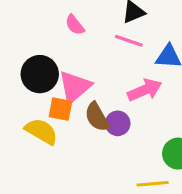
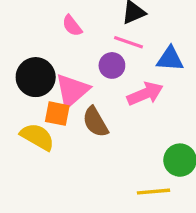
purple circle: (118, 123) -> (112, 65), moved

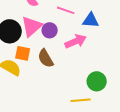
purple circle: (112, 65) -> (50, 30), moved
pink triangle: (72, 90) -> (32, 26), moved

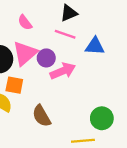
pink arrow: (76, 41) -> (63, 71), moved
brown semicircle: (46, 58) -> (42, 116), moved

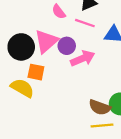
pink semicircle: (25, 22) -> (59, 12), moved
brown semicircle: (42, 116) -> (100, 107), moved, turned -40

